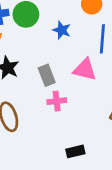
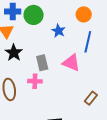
pink cross: (57, 101) -> (35, 81), moved

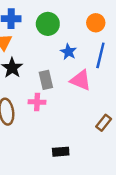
green circle: (34, 15) -> (48, 24), moved
blue star: (58, 31) -> (68, 52), moved

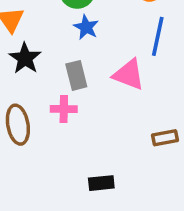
blue star: (68, 52) -> (86, 27), moved
brown rectangle: (104, 123) -> (165, 138), turned 42

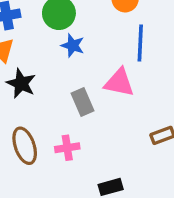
gray rectangle: (76, 75) -> (82, 102), moved
pink cross: (64, 109) -> (67, 148), moved

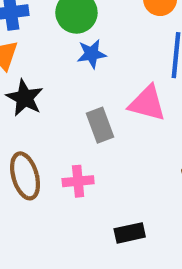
blue star: (73, 45) -> (92, 54), turned -30

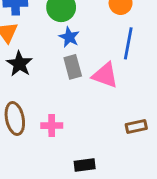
blue star: (92, 54) -> (69, 37), turned 30
gray rectangle: (100, 125) -> (73, 67), moved

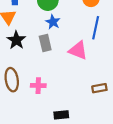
gray rectangle: (73, 67) -> (45, 43), moved

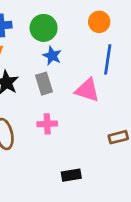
pink cross: (38, 86) -> (47, 124), moved

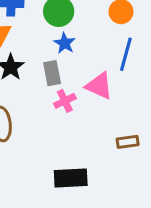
pink cross: (47, 124) -> (65, 101), moved, turned -30
black rectangle: (71, 175) -> (71, 178), size x1.5

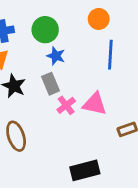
pink triangle: (99, 86) -> (95, 104), moved

